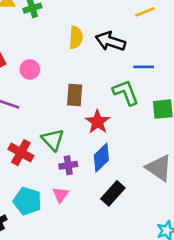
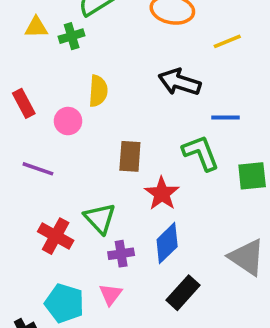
yellow semicircle: (76, 37) -> (98, 91), moved

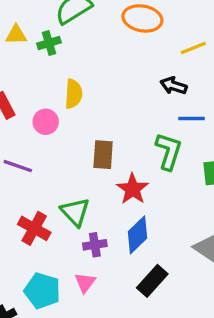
black arrow: (179, 82) -> (174, 86), moved, size x0.7
green L-shape: (201, 153) -> (169, 151), turned 39

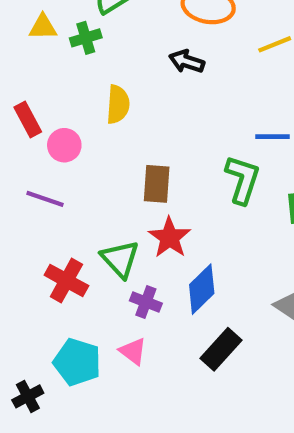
black arrow: (174, 86) -> (187, 61), moved
pink circle: (46, 122) -> (64, 145), moved
red star: (133, 189) -> (169, 238), moved
purple cross: (95, 245) -> (146, 302), turned 30
pink triangle: (85, 282) -> (133, 351), turned -30

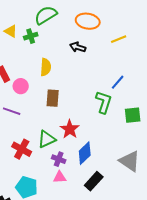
yellow triangle: (43, 27) -> (11, 31), turned 32
blue line: (273, 137) -> (118, 82), turned -49
brown rectangle: (157, 184) -> (53, 98), moved
green triangle: (120, 259) -> (47, 139), turned 48
pink triangle: (133, 351) -> (60, 177), moved, turned -40

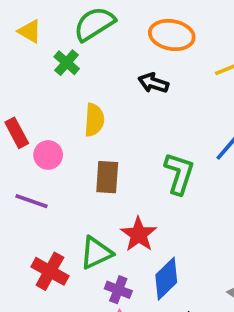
yellow triangle: (11, 31) -> (30, 31), moved
green cross: (31, 36) -> (67, 63), turned -32
green L-shape: (104, 102) -> (179, 173), moved

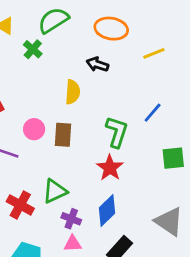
yellow semicircle: (94, 120) -> (73, 92), moved
pink circle: (48, 155) -> (34, 129), moved
red star: (139, 234) -> (110, 168), moved

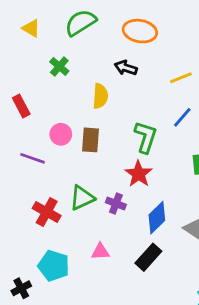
green cross: (33, 49) -> (59, 66), moved
yellow line: (154, 53) -> (181, 78), moved
blue diamond: (107, 210) -> (157, 218), moved
purple cross: (71, 219) -> (116, 204), moved

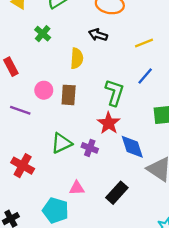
red cross: (47, 212) -> (23, 166), moved
blue diamond: (157, 218) -> (132, 147), moved, turned -64
cyan pentagon: (54, 266) -> (56, 210), moved

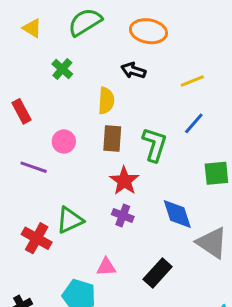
brown rectangle: (69, 95) -> (112, 138), moved
red star: (109, 123) -> (124, 181), moved
green triangle: (61, 143) -> (70, 220), moved

